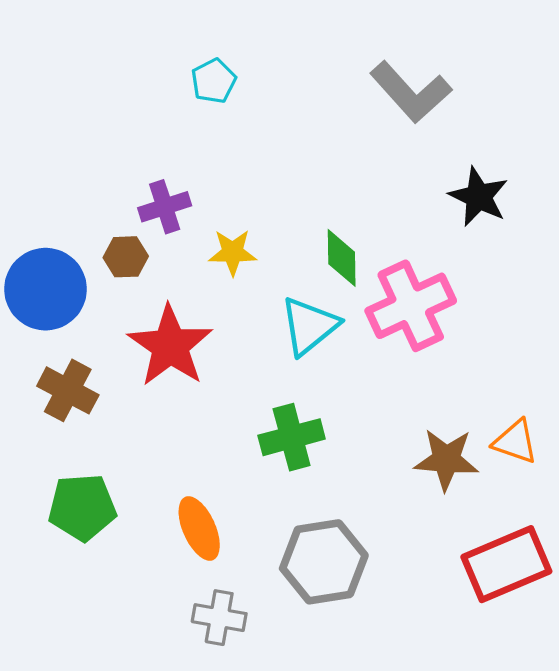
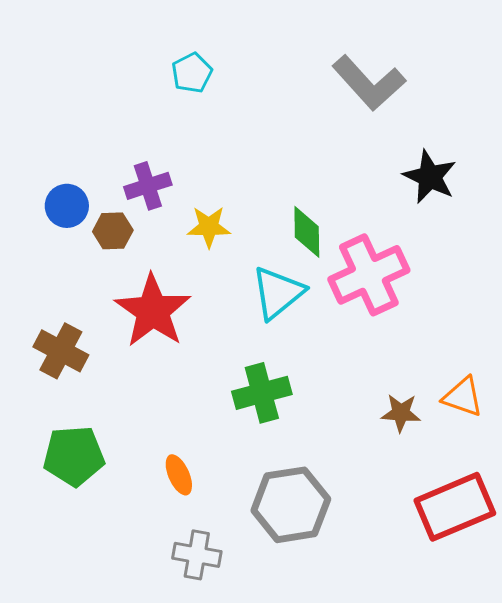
blue circle: (46, 289) -> (67, 206), moved, size x0.6
brown star: (446, 459) -> (401, 413), size x0.7
orange ellipse: (199, 528) -> (179, 475), size x0.7

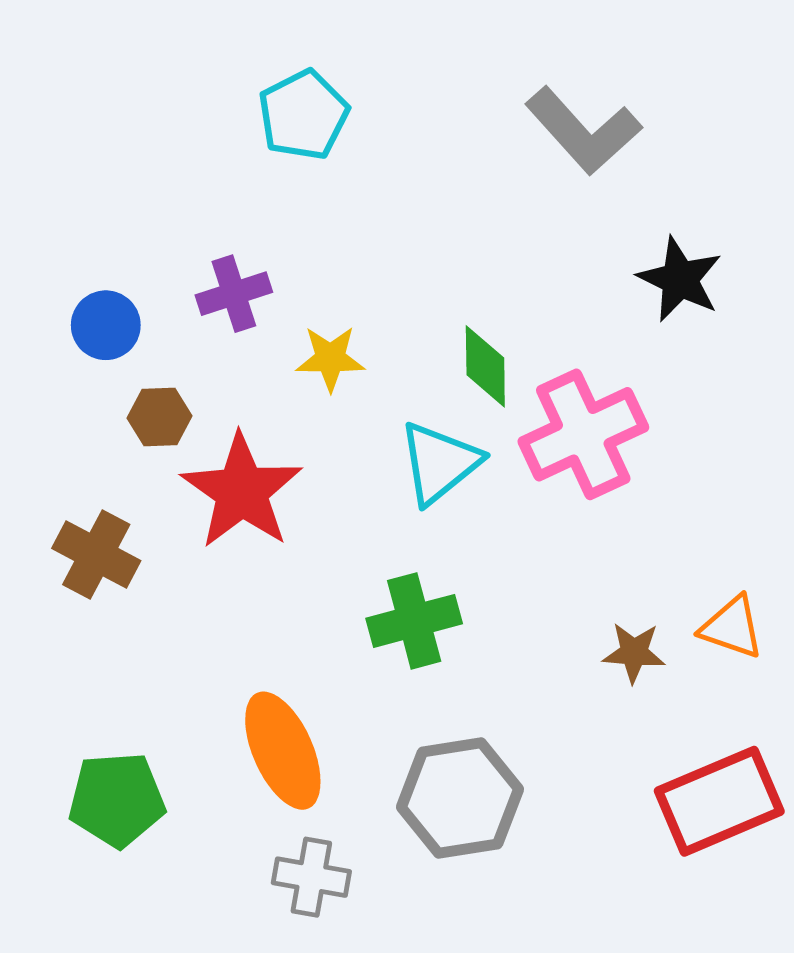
cyan pentagon: (192, 73) -> (303, 115), size x1.4
brown hexagon: (113, 231) -> (160, 417), moved
green pentagon: (74, 456) -> (117, 800), moved
orange ellipse: (179, 475) -> (283, 751), size x1.8

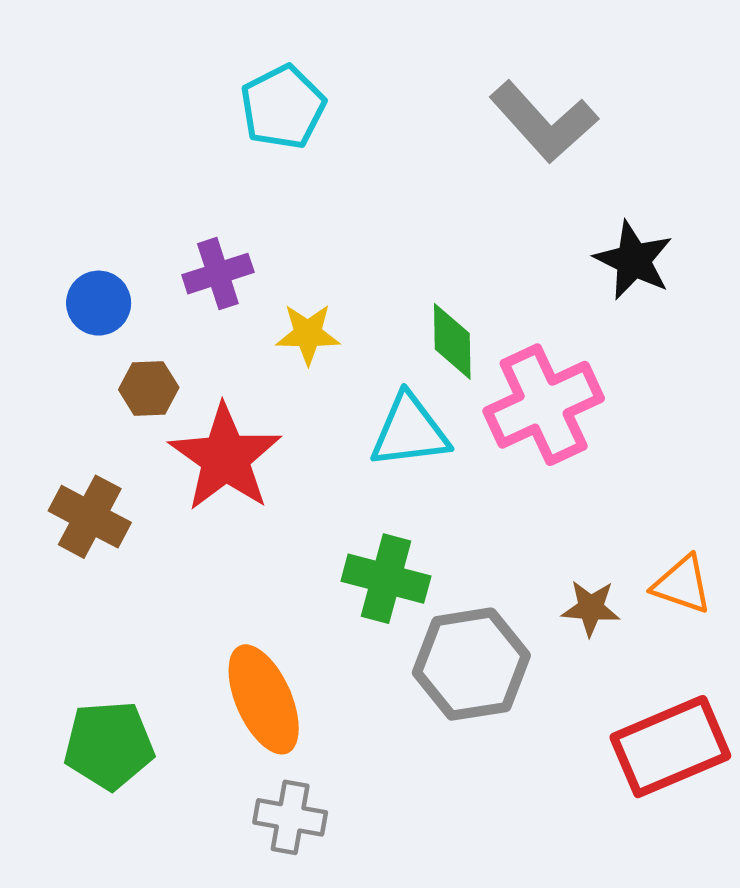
cyan triangle: (439, 463) -> (410, 431), turned 32
green cross: (414, 621) -> (386, 579), turned 30
gray hexagon: (460, 798) -> (471, 664), moved

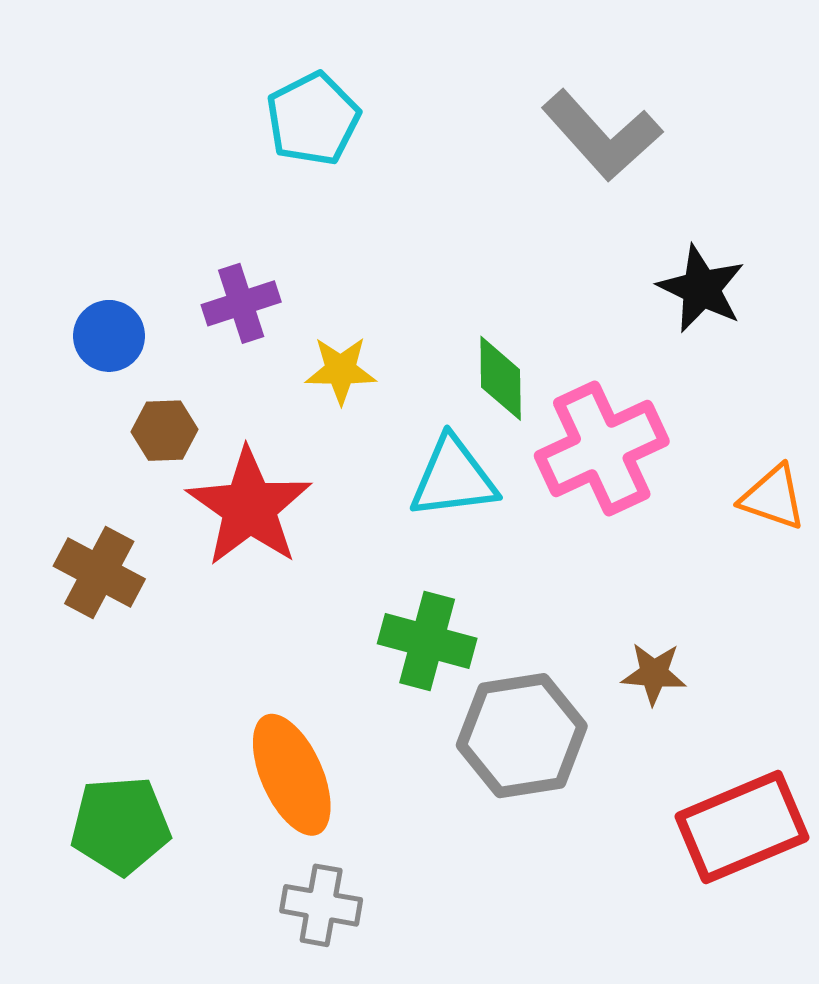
orange triangle: (682, 584) -> (773, 497), moved

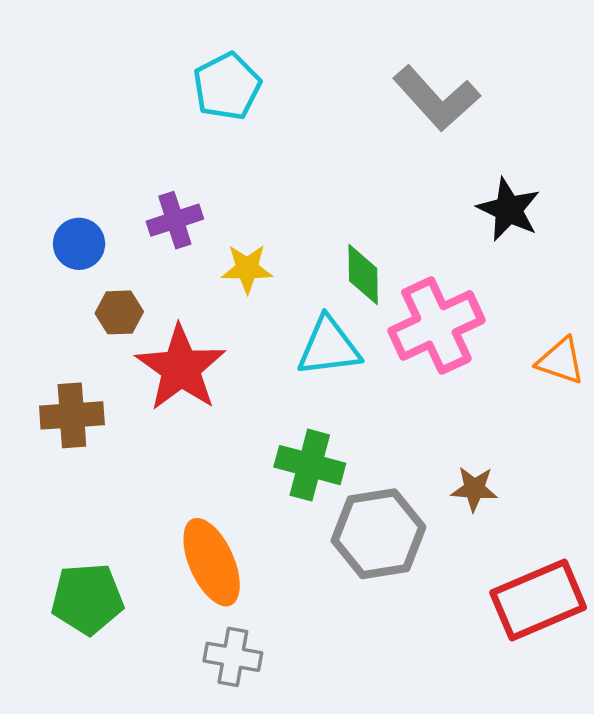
brown cross: (99, 572) -> (72, 415), turned -32

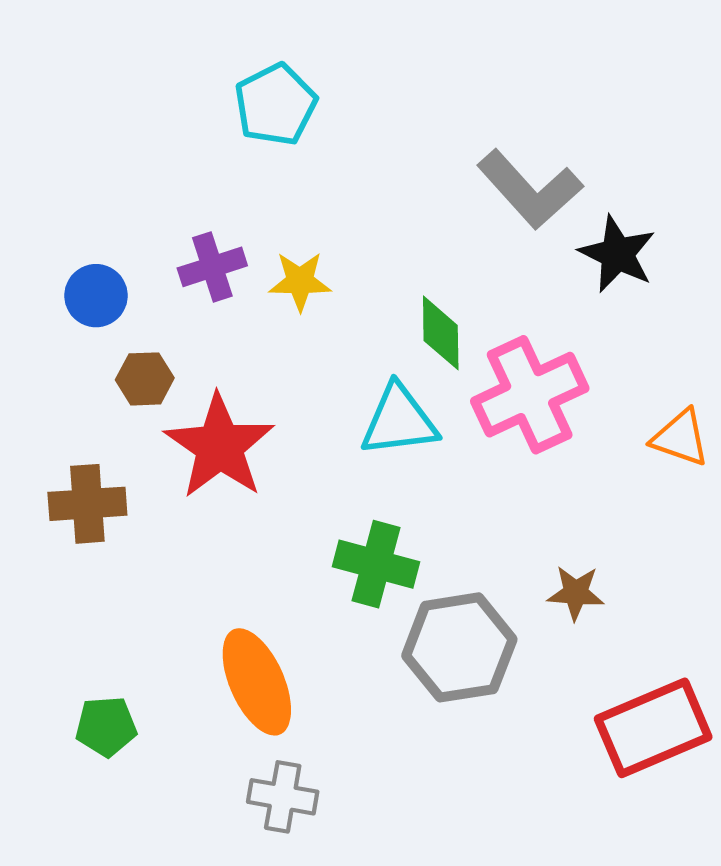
gray L-shape: (436, 98) -> (530, 189), moved
yellow star: (247, 269) -> (300, 281), moved
green pentagon: (87, 599) -> (106, 726), size x0.7

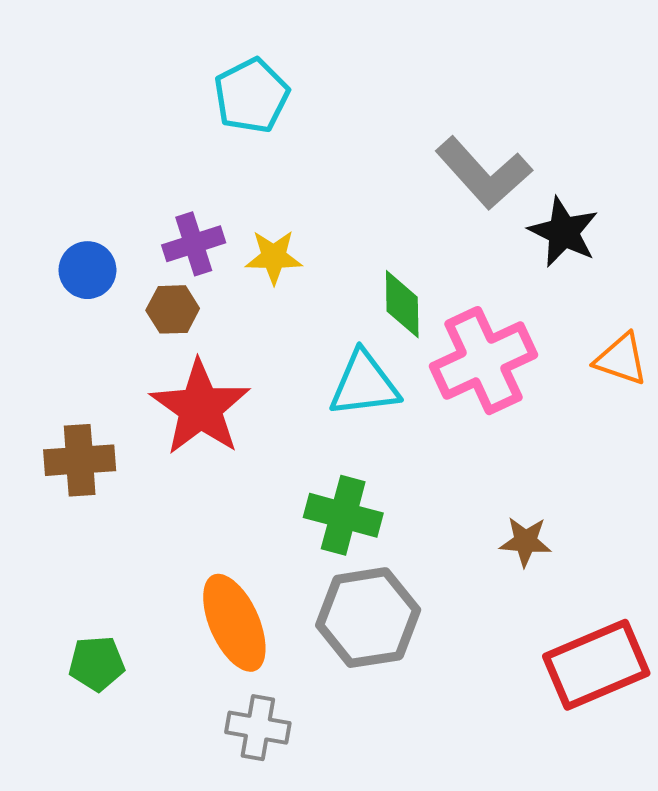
brown hexagon: (145, 379) -> (173, 309), moved
orange triangle: (680, 438) -> (621, 359), moved
gray hexagon: (459, 647) -> (368, 618), moved

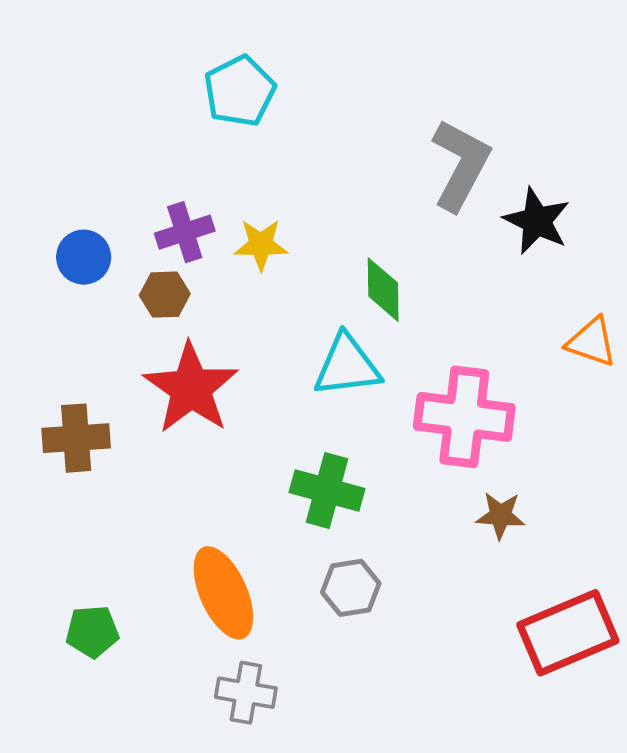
gray L-shape: (483, 173) -> (461, 165), turned -110
pink cross: (483, 361) -> (464, 417), moved, turned 32
gray hexagon: (368, 618) -> (351, 588), size x0.6

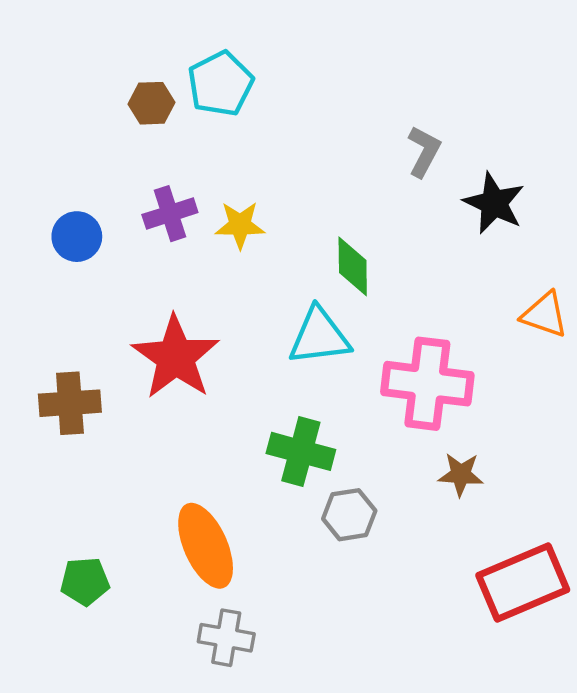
gray L-shape: (461, 165) -> (424, 151), size x0.6
brown hexagon: (165, 295) -> (152, 103), moved
gray hexagon: (351, 588) -> (349, 515), moved

